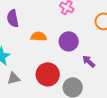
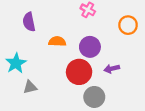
purple arrow: (89, 61) -> (112, 69), turned -56
red circle: (48, 74) -> (79, 72), moved

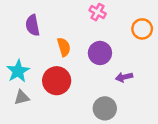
orange semicircle: (57, 41) -> (64, 47), turned 70
red circle: (79, 72) -> (57, 81), moved
gray triangle: (30, 87) -> (22, 98), moved

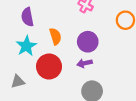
cyan star: (18, 71) -> (26, 46), moved
purple arrow: (124, 77) -> (85, 63), moved

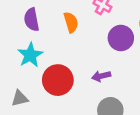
orange semicircle: (55, 36) -> (71, 22), moved
purple circle: (88, 42) -> (121, 38), moved

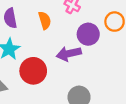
purple arrow: (101, 76) -> (69, 54), moved, size x1.5

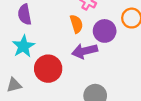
orange semicircle: (45, 20) -> (76, 24), moved

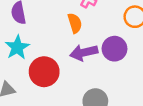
purple circle: (105, 31) -> (115, 49), moved

